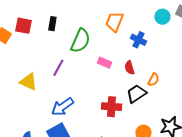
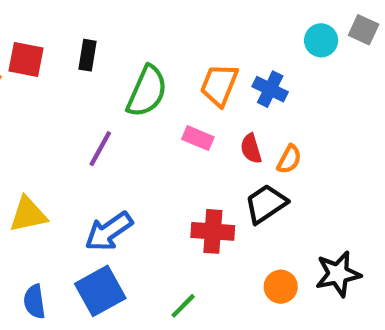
orange trapezoid: (114, 22) -> (219, 85), moved
orange semicircle: (153, 80) -> (289, 159), moved
yellow triangle: (28, 82) -> (28, 214), moved, turned -36

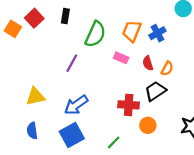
red square: (26, 59) -> (34, 18), turned 36
blue cross: (270, 89) -> (157, 33), turned 35
orange circle: (281, 287) -> (148, 125), moved
blue semicircle: (34, 302) -> (32, 131), moved

